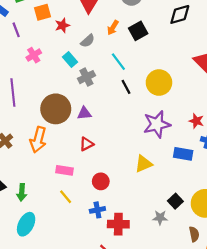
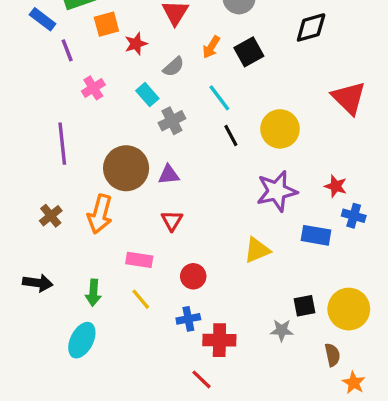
red triangle: (86, 144) -> (172, 221), turned -32
green arrow: (22, 192) -> (93, 293), moved
black square: (175, 201) -> (305, 306), turned 32

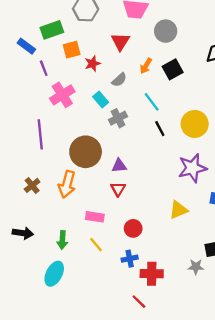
pink cross: (93, 88) -> (62, 95), size x1.5
purple triangle: (169, 175) -> (119, 166), moved

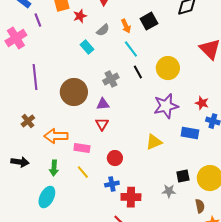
orange arrow: (146, 66) -> (126, 26), moved, turned -56
pink cross: (62, 95) -> (16, 38), moved
gray cross: (118, 118) -> (111, 79), moved
orange arrow: (67, 184) -> (56, 136), moved, turned 75

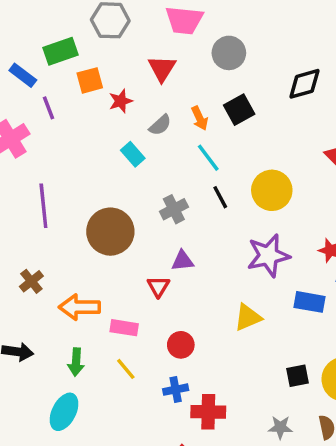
purple triangle: (103, 104) -> (182, 261), moved
gray star: (169, 191) -> (280, 427), moved

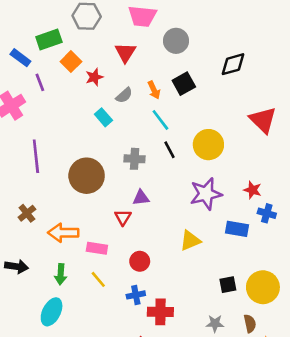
orange square: (90, 80) -> (71, 62), turned -30
gray cross: (174, 209) -> (135, 159), turned 30

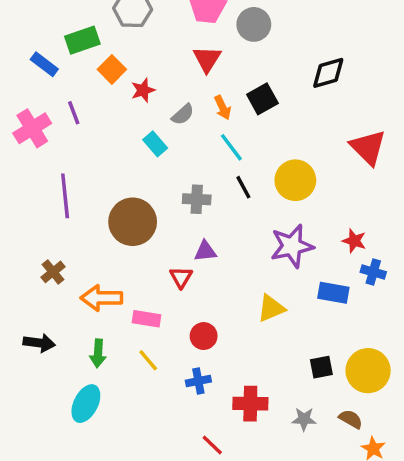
gray circle: (176, 41) -> (254, 24), moved
red triangle: (125, 52) -> (207, 59), moved
purple line: (40, 82) -> (74, 113), moved
red cross: (160, 312) -> (250, 404), moved
brown semicircle: (250, 324) -> (351, 419), turned -48

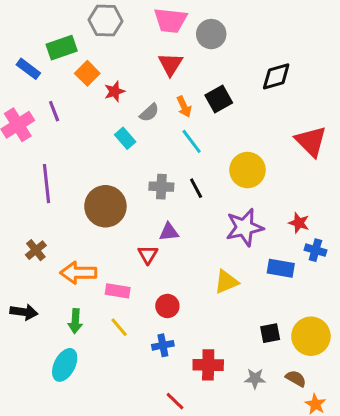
black line: (243, 187) -> (196, 188), moved

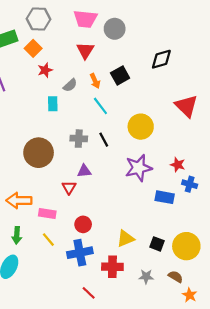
orange square: (87, 73) -> (33, 48), moved
cyan rectangle: (125, 138) -> (53, 104), turned 40
yellow triangle: (226, 282) -> (125, 239), moved
black square: (270, 333) -> (157, 244), turned 32
blue cross: (163, 345) -> (80, 253), size x1.6

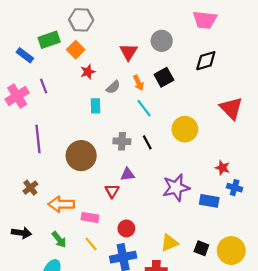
pink trapezoid: (85, 19) -> (205, 20), moved
gray circle: (115, 29) -> (162, 41), moved
purple star: (139, 168) -> (176, 188), moved
green arrow: (17, 235) -> (59, 239), turned -42

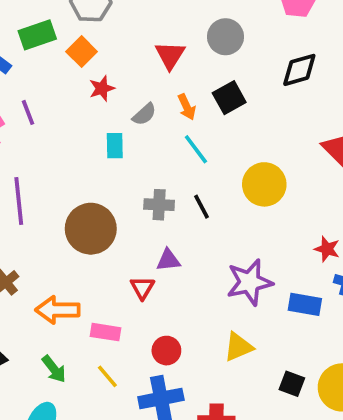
yellow triangle: (169, 243) -> (238, 347), moved

